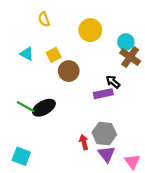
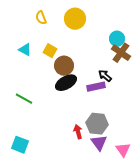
yellow circle: (90, 30) -> (75, 19), moved
yellow square: (54, 55) -> (50, 51), turned -32
black ellipse: (44, 108) -> (66, 83), moved

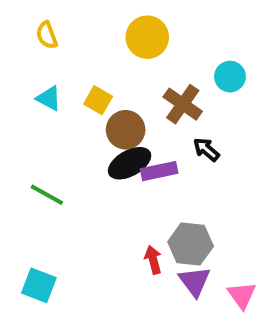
yellow semicircle: (41, 18) -> (47, 35), moved
brown cross: (121, 53) -> (183, 104), moved
purple rectangle: (96, 87) -> (159, 171), moved

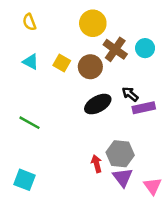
brown cross: (183, 104) -> (115, 49), moved
brown circle: (126, 130) -> (90, 67), moved
black ellipse: (130, 163) -> (98, 104), moved
purple rectangle: (159, 171) -> (144, 108), moved

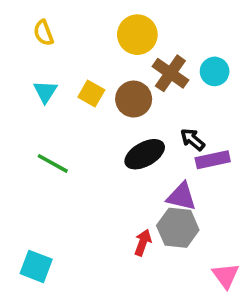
cyan triangle: (31, 62) -> (45, 92), turned 35
green line: (29, 123) -> (53, 163), moved
red arrow: (97, 164) -> (143, 243), turned 35
purple triangle: (123, 177) -> (181, 197), moved, turned -40

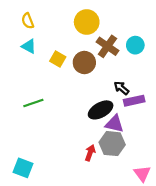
cyan triangle: (45, 92) -> (29, 46), moved, turned -35
black ellipse: (145, 154) -> (101, 110), moved
green line: (53, 163) -> (33, 103), turned -48

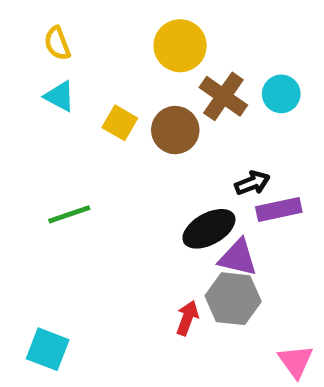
black arrow: (121, 88) -> (252, 183), turned 119

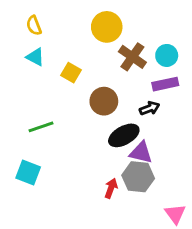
brown circle: (175, 130) -> (104, 101), moved
purple rectangle: (279, 210) -> (165, 84), moved
cyan square: (48, 349) -> (28, 173), moved

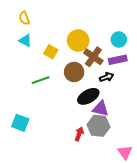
yellow circle: (107, 27) -> (78, 41), moved
brown cross: (132, 57) -> (93, 57), moved
green line: (41, 127) -> (41, 80), moved

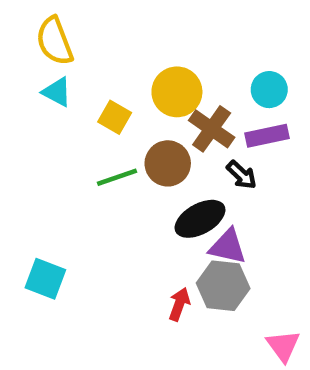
yellow semicircle: (24, 18) -> (55, 41), size x1.5
black arrow: (107, 77) -> (242, 175), turned 64
green line: (41, 80) -> (117, 177), moved

